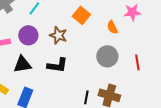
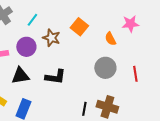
brown star: (58, 35) -> (51, 38), moved

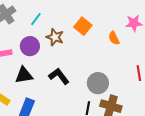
gray circle: (105, 68) -> (98, 83), moved
black L-shape: (55, 77) -> (59, 76), turned -135

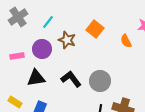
gray circle: (98, 83) -> (100, 81), moved

